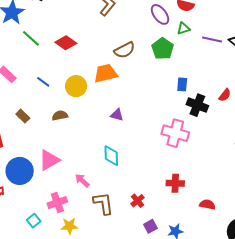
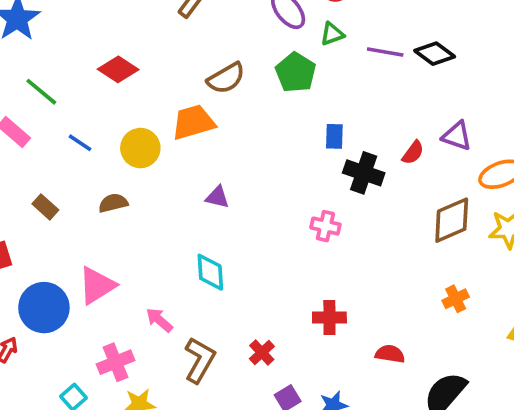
green line: (31, 38) -> (41, 92), moved
pink cross: (175, 133) -> (325, 226), size x0.6
brown L-shape: (103, 203) -> (200, 360), turned 40

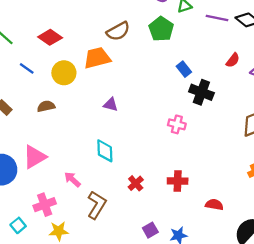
red diamond: (118, 69) -> (50, 37), moved
blue rectangle: (334, 136) -> (184, 69), turned -42
red semicircle: (413, 153) -> (233, 60), moved
red cross: (262, 353) -> (136, 183), moved

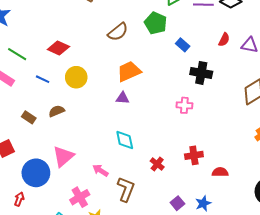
orange trapezoid: (97, 58) -> (129, 71), moved
blue rectangle: (184, 69) -> (183, 45), moved
brown semicircle: (46, 106) -> (57, 111), moved
red semicircle: (214, 205) -> (220, 172), moved

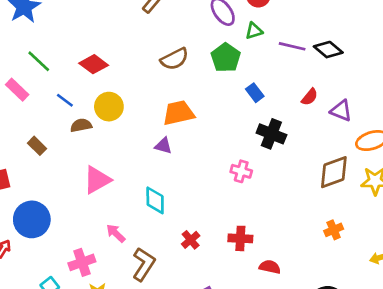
brown semicircle: (57, 111) -> (81, 125), moved
pink triangle: (63, 156) -> (97, 180), moved

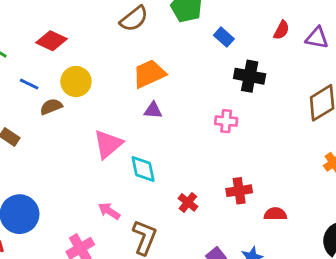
purple triangle: (163, 146) -> (153, 110), moved
pink triangle: (97, 180) -> (108, 144), moved

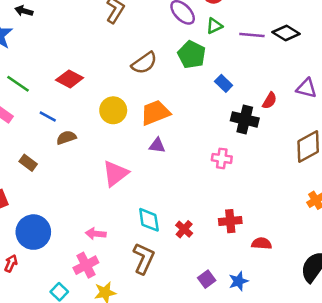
red semicircle: (281, 30) -> (270, 101), moved
yellow circle: (76, 82) -> (113, 110), moved
cyan diamond: (143, 169) -> (149, 220), moved
pink arrow: (109, 211) -> (96, 234), moved, turned -30

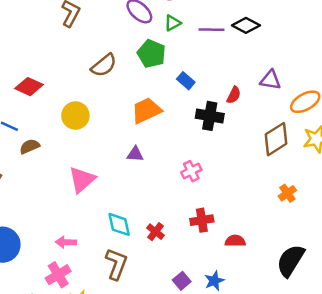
orange trapezoid: (155, 113) -> (146, 111), moved
purple triangle: (157, 145) -> (135, 154), moved
pink cross: (222, 158) -> (191, 171), moved, turned -30

